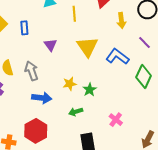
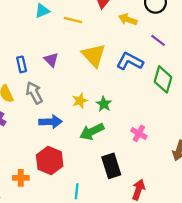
yellow line: (74, 14) -> (73, 20), turned -63
yellow arrow: (121, 21) -> (128, 19), turned 126
blue rectangle: (24, 28) -> (22, 64), moved
green arrow: (76, 112) -> (92, 132), size x1.5

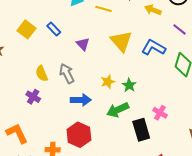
blue rectangle: (22, 64) -> (54, 29), moved, turned -32
black rectangle: (111, 166) -> (141, 130), moved

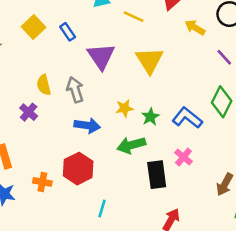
purple triangle: (83, 44) -> (101, 56), size x1.6
blue L-shape: (154, 47) -> (187, 118), moved

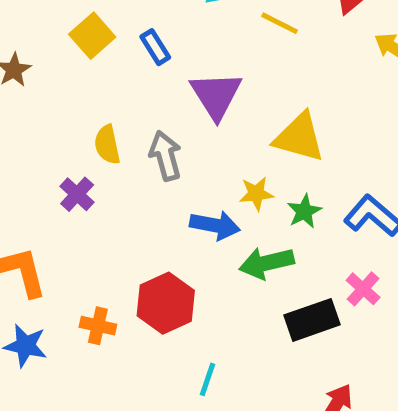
yellow triangle: (149, 60) -> (299, 137), moved, turned -44
blue arrow: (87, 126) -> (215, 225), moved
black rectangle: (157, 175) -> (312, 320), turned 76

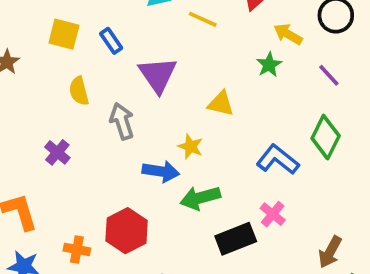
yellow square: (92, 36) -> (64, 34), turned -32
yellow triangle: (299, 137) -> (221, 104), size x0.7
yellow semicircle: (107, 145) -> (79, 91), moved
yellow star: (256, 194) -> (191, 147), turned 30
green star: (304, 211) -> (269, 65), moved

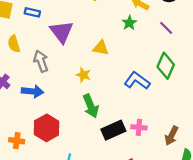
blue rectangle: (111, 41) -> (32, 12), turned -40
blue arrow: (161, 171) -> (33, 91), moved
green arrow: (200, 198) -> (91, 106), turned -95
pink cross: (273, 214) -> (139, 127), moved, turned -32

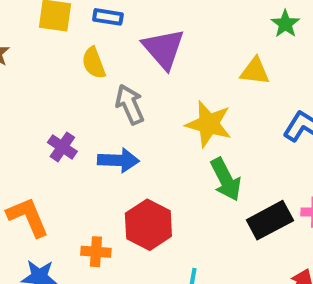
yellow semicircle: (14, 44) -> (94, 63), moved
yellow triangle: (101, 48) -> (255, 71), moved
yellow star: (83, 75) -> (209, 124), size x1.6

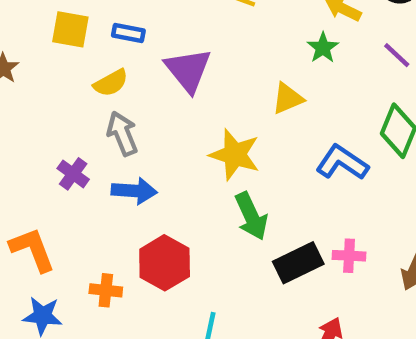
yellow semicircle: (94, 63) -> (111, 83), turned -100
yellow triangle: (255, 71) -> (288, 98), turned -32
gray arrow: (130, 104) -> (122, 134), moved

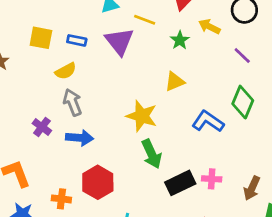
green star: (323, 48) -> (180, 40), moved
purple triangle: (188, 70) -> (119, 41), moved

